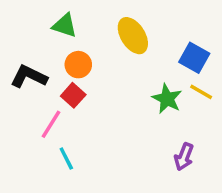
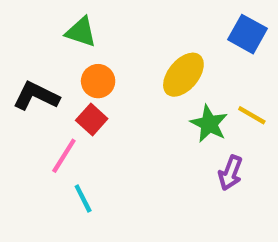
yellow ellipse: (133, 36) -> (183, 75), moved, turned 72
blue square: (194, 58) -> (248, 34), moved
purple arrow: (184, 157) -> (230, 173), moved

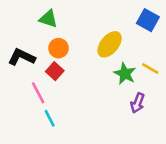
pink line: (64, 156) -> (38, 93), turned -60

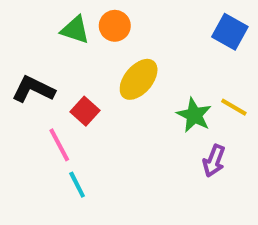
yellow ellipse: (110, 44) -> (139, 79), moved
orange circle: (59, 48) -> (115, 26), moved

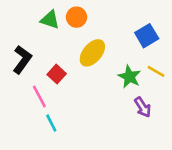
blue square: (230, 32) -> (147, 36), moved, turned 30
black L-shape: (33, 89) -> (22, 60), turned 100
purple arrow: (214, 161) -> (143, 107), turned -54

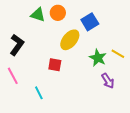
blue square: (147, 36) -> (90, 22), moved
red square: (57, 74) -> (55, 65), moved, turned -32
pink line: (39, 97) -> (13, 76), moved

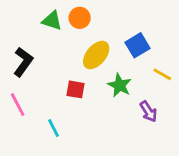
blue square: (90, 22) -> (137, 45), moved
green star: (98, 58) -> (120, 85), moved

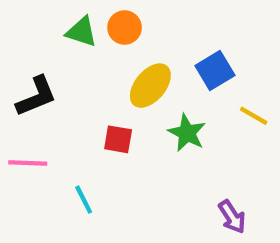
black L-shape: (23, 62) -> (36, 96), turned 32
pink line: (18, 105) -> (28, 163), turned -60
purple arrow: (148, 111) -> (232, 217), moved

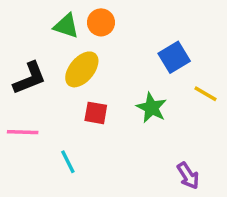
yellow ellipse: (150, 86) -> (82, 69), moved

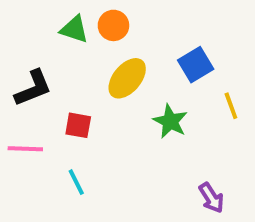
yellow ellipse: (82, 69) -> (127, 78), moved
yellow line: (205, 94) -> (231, 106), turned 40
red square: (96, 113) -> (78, 125), moved

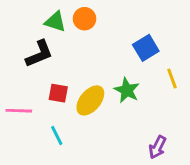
yellow ellipse: (127, 78) -> (90, 100), moved
black L-shape: (33, 88) -> (39, 54), moved
purple arrow: (211, 198) -> (158, 147), turned 60

